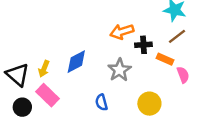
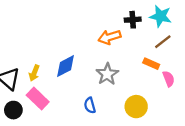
black cross: (143, 45) -> (133, 20), moved

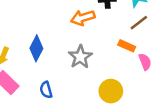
blue diamond: (66, 66) -> (36, 48), turned -35
blue semicircle: (90, 105) -> (46, 90), moved

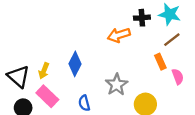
orange rectangle: (127, 46) -> (160, 62), turned 42
gray star: (80, 57) -> (117, 85), moved

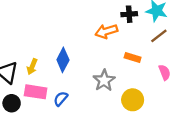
orange rectangle: (160, 62) -> (133, 58), moved, turned -49
pink rectangle: (47, 96) -> (36, 92), turned -35
blue semicircle: (84, 103) -> (61, 99), moved, turned 56

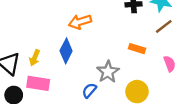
orange arrow: (106, 31) -> (80, 22), moved
blue semicircle: (61, 99) -> (89, 90), moved

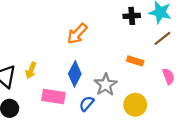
orange arrow: (80, 22) -> (77, 34), turned -30
blue diamond: (66, 51) -> (75, 74), moved
pink rectangle: (38, 83) -> (53, 96), moved

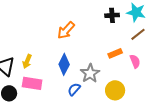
orange rectangle: (135, 61) -> (115, 53), turned -40
pink semicircle: (168, 76) -> (135, 61), moved
pink rectangle: (53, 96) -> (32, 83), moved

